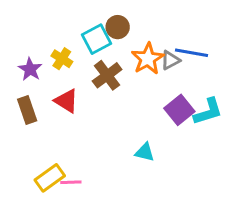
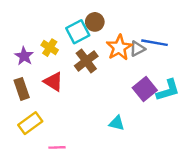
yellow rectangle: (50, 178) -> (30, 123), moved

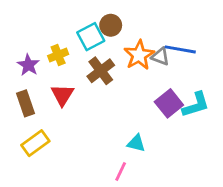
yellow cross: (50, 48) -> (58, 55), turned 35
gray triangle: (137, 49) -> (160, 57), turned 49
red triangle: (53, 82) -> (62, 95), turned 30
pink line: (57, 147) -> (121, 172), moved, turned -63

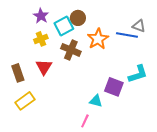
gray triangle: (160, 57) -> (139, 26), moved
purple star: (28, 65) -> (41, 16), moved
brown cross: (101, 71) -> (71, 50), turned -30
purple square: (169, 103) -> (114, 87), moved, turned -30

